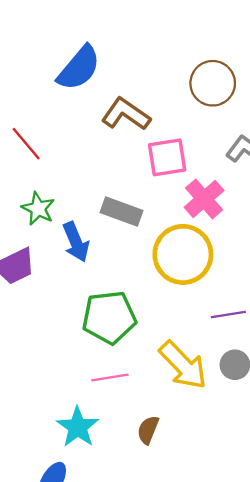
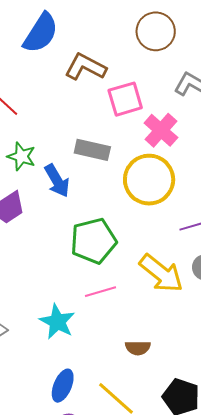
cyan star: (78, 427) -> (57, 322), moved
brown semicircle: (148, 430) -> (138, 348), moved, turned -105

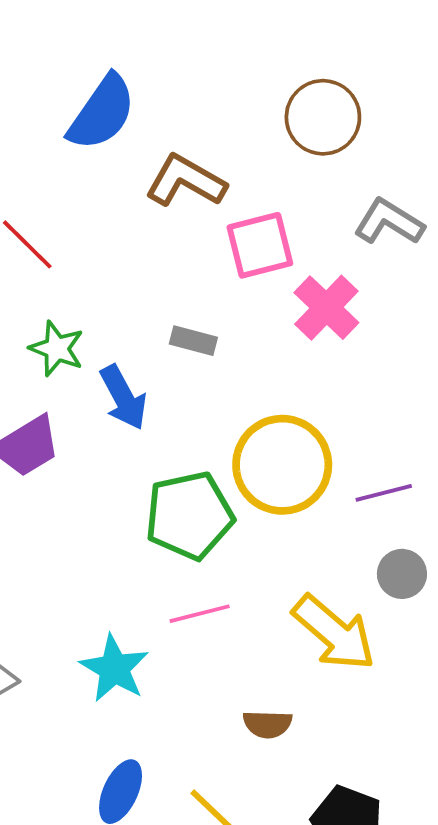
gray rectangle: (92, 150) -> (193, 341), size x0.7
yellow circle: (149, 180) -> (282, 465), moved
yellow arrow: (161, 273) -> (334, 633), moved

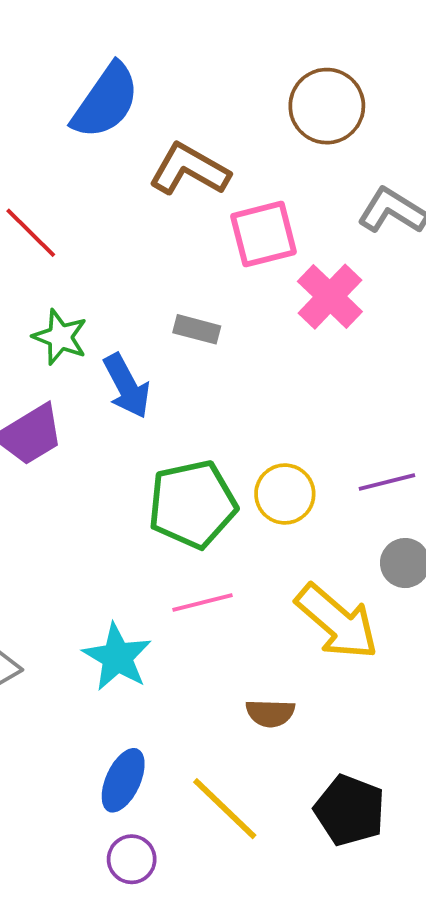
yellow circle: (282, 465) -> (285, 494), moved, size x0.6

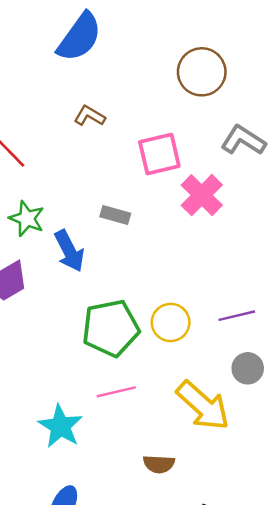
blue semicircle: (106, 101) -> (79, 37), moved
brown L-shape: (189, 170) -> (90, 116), moved, size x0.6

